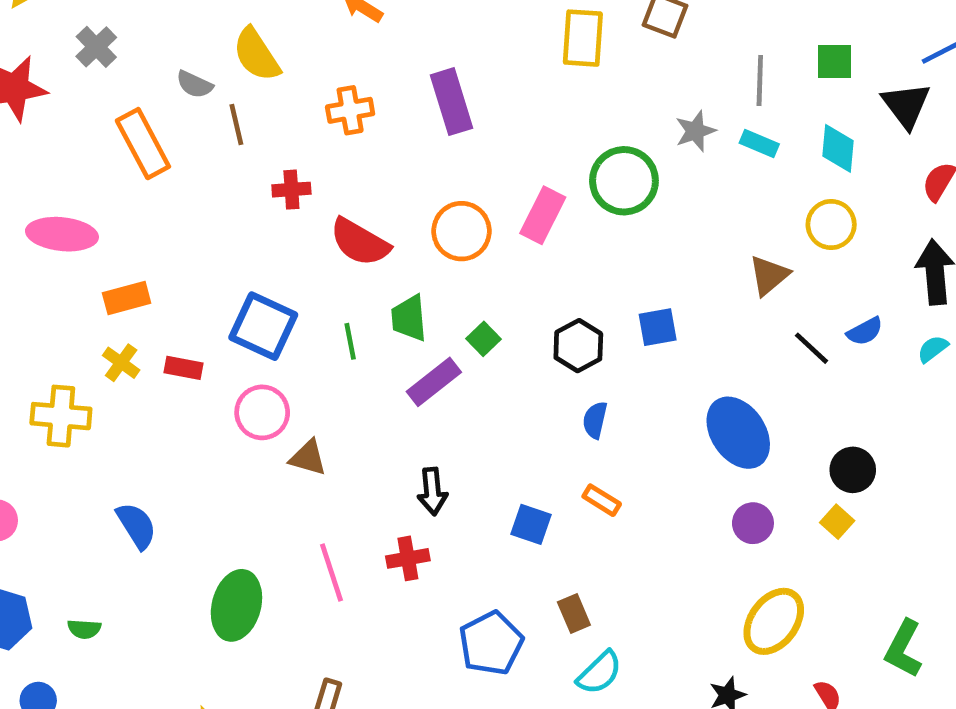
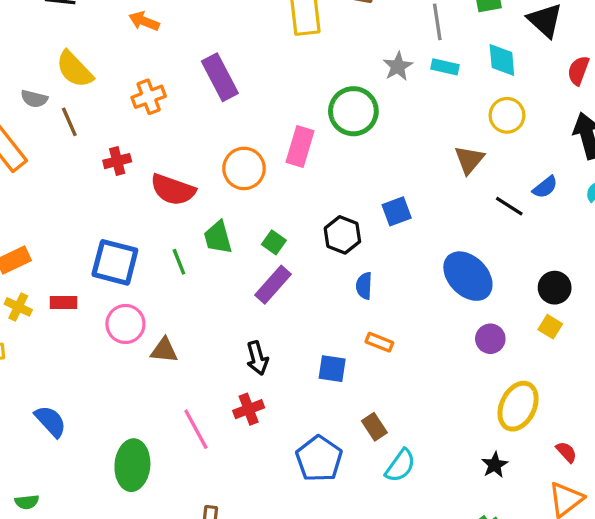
purple rectangle: (434, 382) -> (273, 285), moved

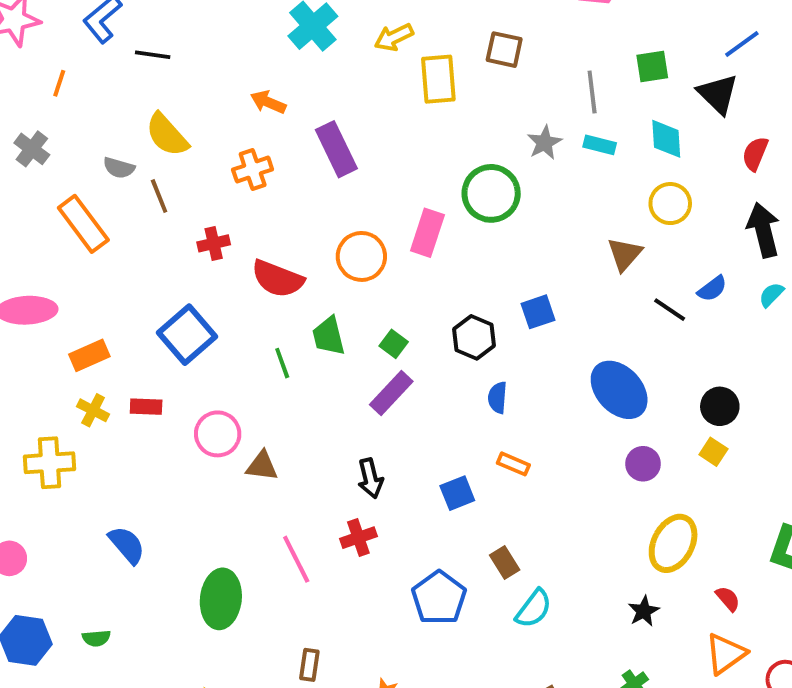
orange arrow: (144, 21) -> (268, 102), moved
blue square: (115, 262) -> (187, 335), moved, turned 33
blue square: (332, 369) -> (457, 493), turned -32

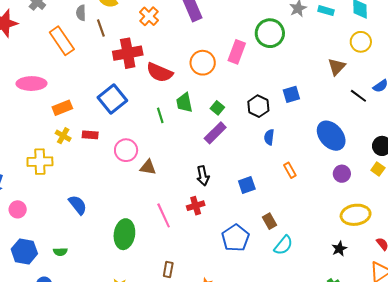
gray semicircle: (119, 168) -> (81, 13), turned 70
orange cross: (253, 169) -> (149, 16), turned -30
red cross: (214, 243) -> (128, 53), size x1.8
orange rectangle: (513, 464) -> (290, 170), moved, turned 35
yellow ellipse: (673, 543) -> (356, 215), turned 52

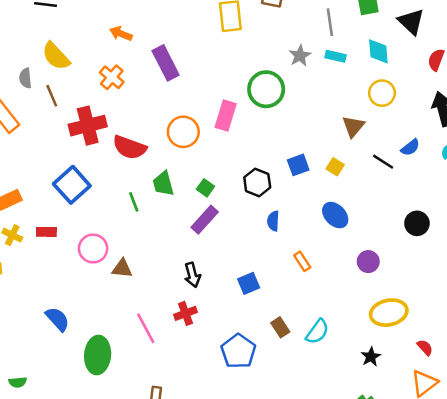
blue ellipse: (331, 136) -> (335, 215), moved, size x0.7
yellow square: (378, 169) -> (335, 167), moved
blue semicircle: (78, 205) -> (57, 319), moved
cyan semicircle: (283, 245) -> (317, 332), moved

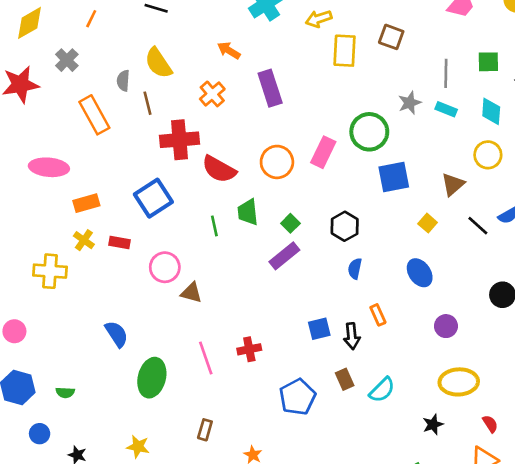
blue square: (298, 165) -> (394, 177), moved, size x1.4
black arrow: (192, 275) -> (352, 336), moved

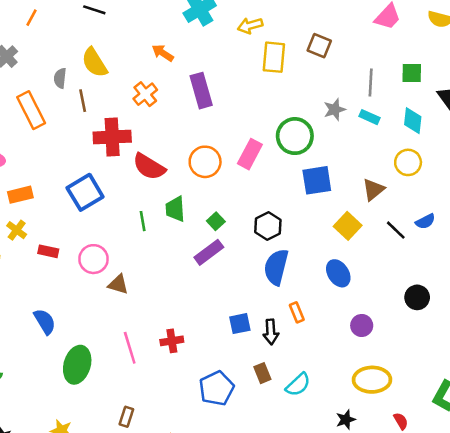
yellow square: (428, 223) -> (348, 226), size x1.5
red rectangle: (120, 243) -> (48, 251), moved
blue semicircle: (355, 269) -> (276, 267), size x1.8

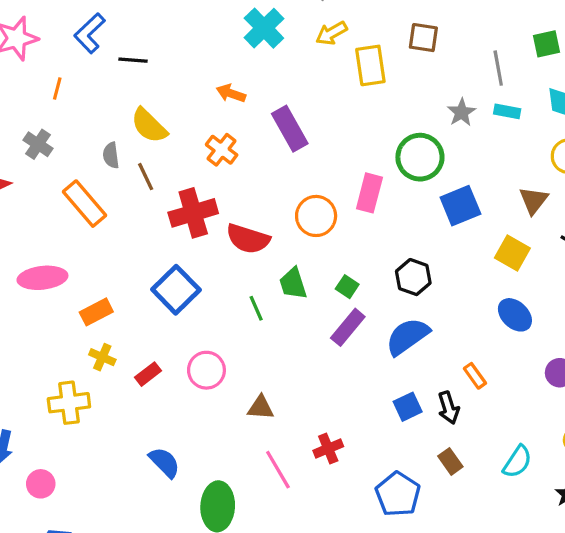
red rectangle: (48, 251) -> (148, 374), turned -36
blue semicircle: (276, 267) -> (407, 336), moved, turned 54
brown triangle: (118, 284) -> (261, 408), moved
cyan semicircle: (298, 385) -> (517, 462), moved

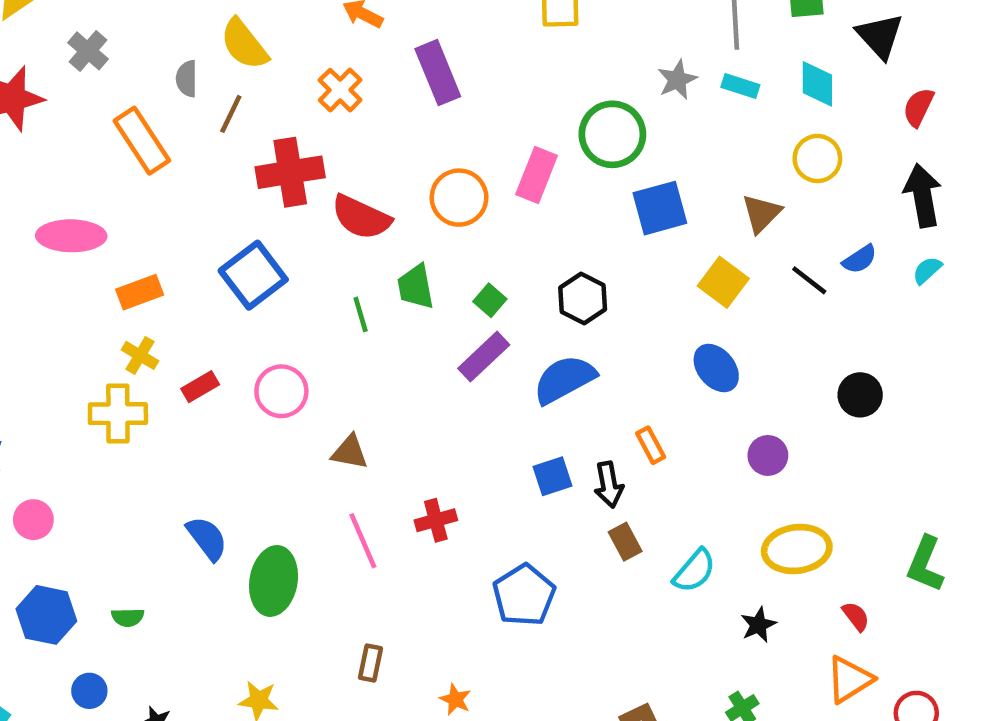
brown line: (146, 177) -> (231, 114), turned 44
yellow cross: (69, 403) -> (118, 414), moved
brown rectangle: (450, 461) -> (625, 542), moved
blue semicircle: (164, 462) -> (207, 538), moved

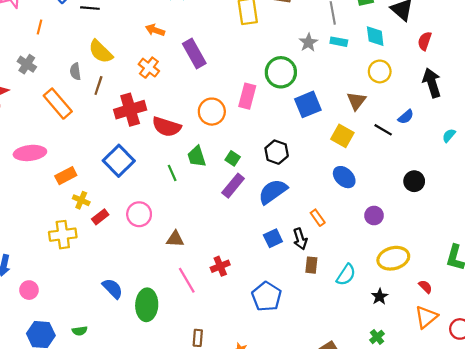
cyan semicircle: (927, 270) -> (449, 135), moved
yellow cross: (140, 355) -> (81, 200), moved
brown rectangle: (625, 542) -> (311, 265), turned 42

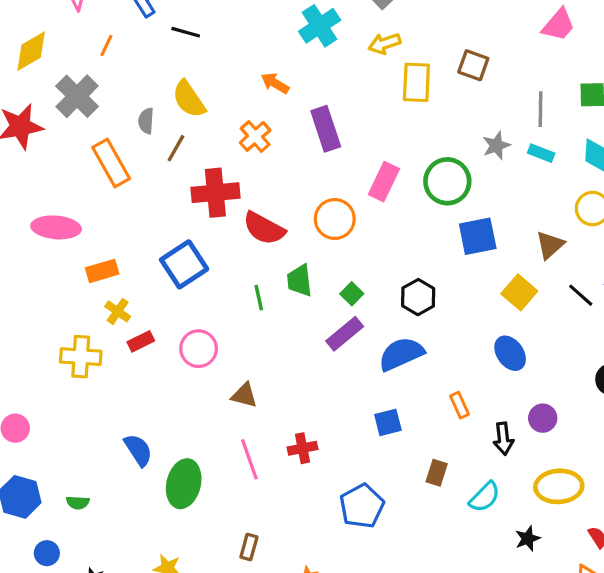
gray cross: (27, 64) -> (77, 96), size x1.5
pink rectangle: (247, 96) -> (384, 182), moved
black arrow: (300, 239) -> (503, 439), moved

